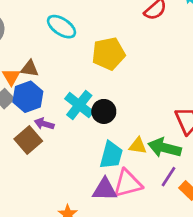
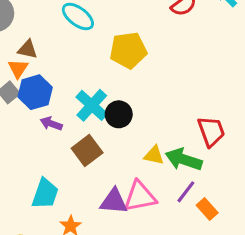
brown triangle: (30, 69) -> (28, 49), moved
brown square: (28, 140) -> (87, 151), moved
cyan trapezoid: (111, 155) -> (45, 194), moved

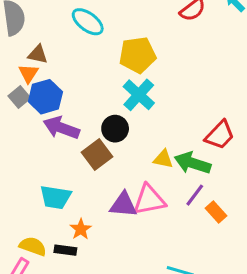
cyan cross: (92, 105) -> (139, 95), moved
black circle: (119, 114) -> (115, 129), moved
purple arrow: (51, 124) -> (61, 128), size x1.6
red trapezoid: (211, 131) -> (220, 135), turned 64
cyan trapezoid: (45, 194) -> (55, 197), turned 80

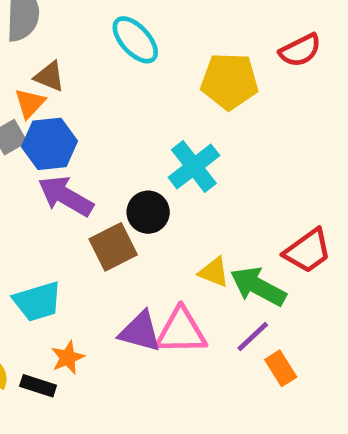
yellow pentagon: (138, 55) -> (230, 81), moved
cyan trapezoid: (55, 197) -> (37, 301), turned -36

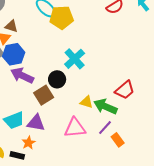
yellow pentagon: (230, 81) -> (62, 17), moved
purple triangle: (140, 332) -> (36, 123), moved

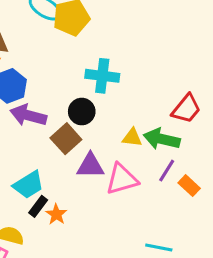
cyan cross: (75, 59) -> (102, 76), turned -30
purple triangle: (36, 123) -> (90, 166), moved
black rectangle: (17, 155) -> (38, 206), moved, turned -56

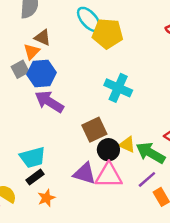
black circle: (82, 112) -> (108, 150), moved
brown square: (66, 139) -> (94, 130), moved
purple triangle: (90, 166) -> (85, 173), moved
orange star: (56, 214) -> (46, 198), moved

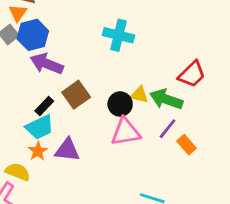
brown square: (94, 130) -> (76, 95), moved
purple triangle: (85, 173) -> (67, 150), moved
black rectangle: (35, 177) -> (44, 106), moved
orange star: (46, 198) -> (38, 151), moved

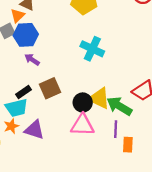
purple arrow: (47, 64) -> (32, 60), size x0.6
yellow triangle: (139, 95) -> (99, 98), size x1.5
purple line: (168, 129) -> (116, 129), turned -48
orange rectangle: (187, 145) -> (128, 145), turned 32

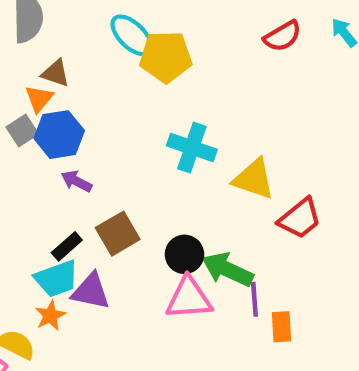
yellow triangle: (99, 98) -> (254, 179), moved
green arrow: (119, 106) -> (227, 270), moved
purple triangle: (34, 130) -> (91, 291), moved

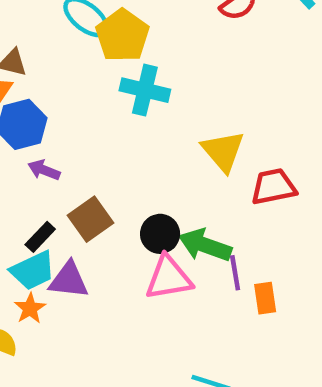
yellow pentagon: (166, 57) -> (122, 36), turned -30
cyan cross: (192, 148) -> (145, 90), moved
yellow triangle: (254, 179) -> (223, 151), turned 36
red trapezoid: (300, 218) -> (273, 187), turned -147

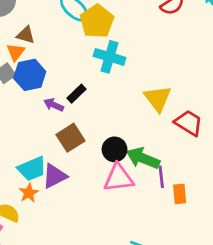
purple arrow: (44, 170) -> (54, 105), moved
red trapezoid: (273, 187) -> (189, 123), turned 40
black rectangle: (40, 237) -> (76, 94), moved
purple triangle: (69, 280) -> (55, 176), turned -36

